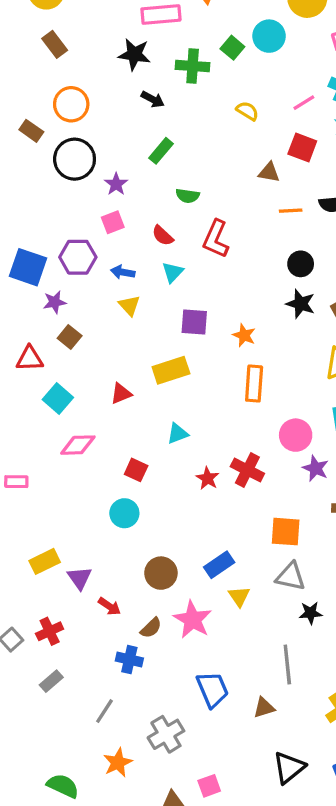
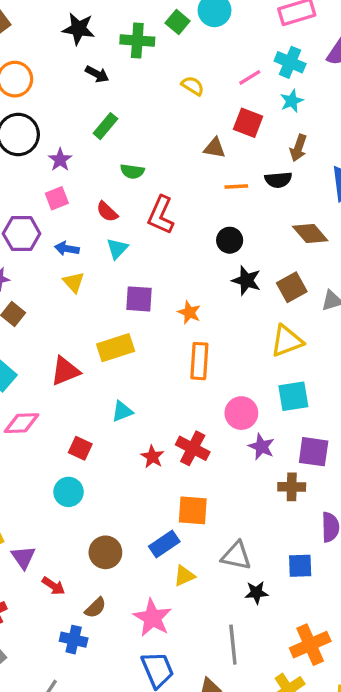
black circle: (301, 264) -> (230, 240), moved
red triangle: (121, 394) -> (65, 371), size x1.4
orange square: (286, 532) -> (193, 510), moved
yellow triangle: (239, 596) -> (184, 576), turned 40
pink star: (193, 620) -> (152, 618), moved

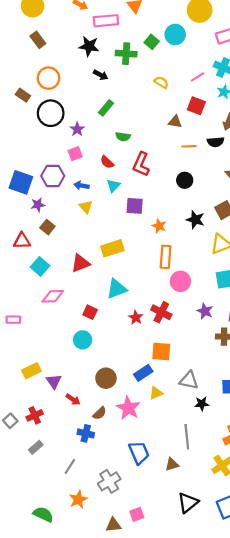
black star: (246, 280) -> (195, 220), moved
purple square: (139, 299) -> (135, 206), moved
cyan triangle: (122, 411) -> (117, 289), size x1.5
pink circle: (241, 413) -> (180, 281), moved
pink star: (152, 618) -> (128, 408), moved

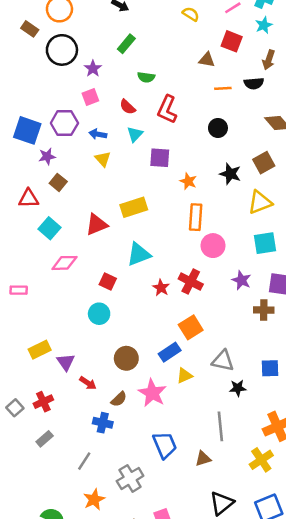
orange square: (161, 352) -> (191, 327), turned -36

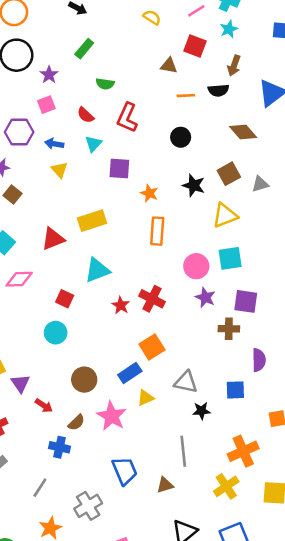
pink circle: (213, 246) -> (196, 266), moved

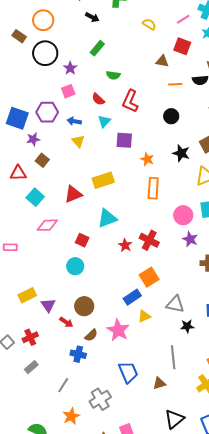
brown circle: (84, 380) -> (84, 306), moved

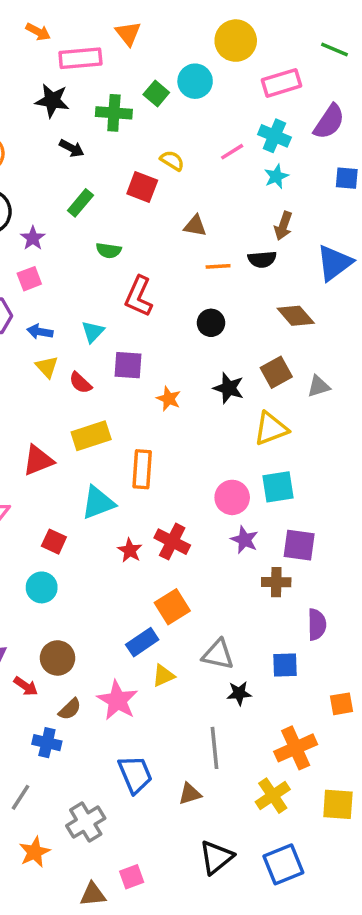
red square: (182, 46) -> (142, 187), moved
red semicircle: (98, 99) -> (80, 383), moved
orange rectangle: (153, 188) -> (142, 469), moved

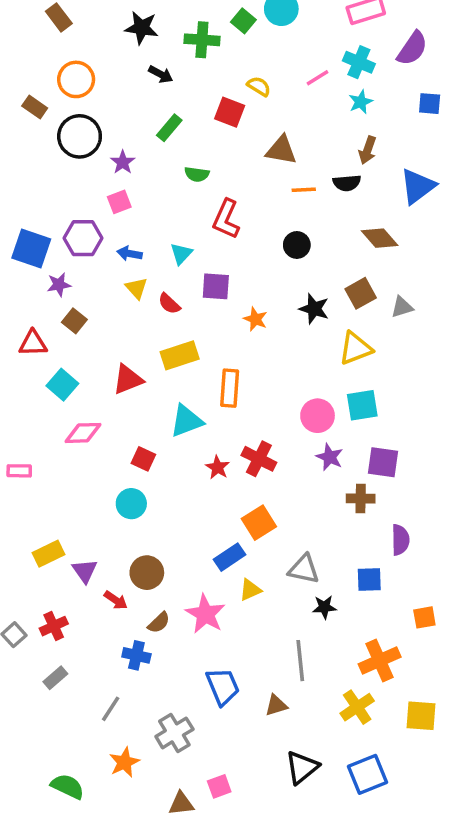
brown triangle: (195, 226) -> (281, 150), size x1.4

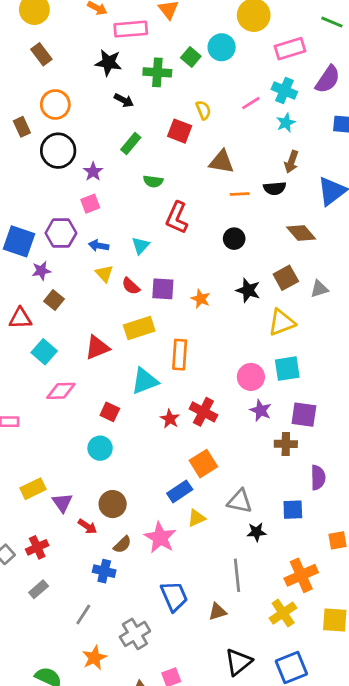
yellow semicircle: (259, 86) -> (203, 110), turned 36
brown rectangle: (35, 107) -> (22, 127), turned 30
purple square: (216, 286) -> (163, 289), moved

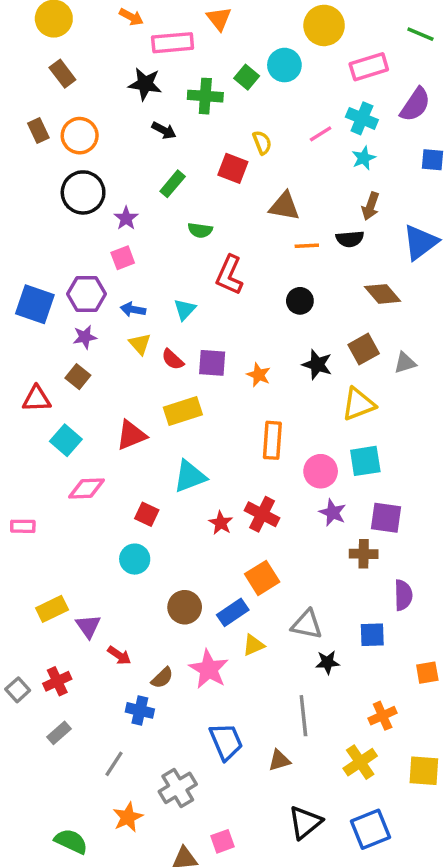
brown rectangle: (22, 127) -> (38, 130), moved
purple star: (41, 271) -> (85, 337), moved
orange rectangle: (180, 355) -> (272, 440), moved
brown circle: (113, 504) -> (185, 607), moved
orange cross: (301, 575) -> (383, 716), size x0.7

